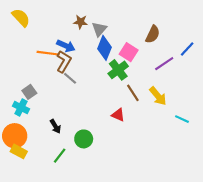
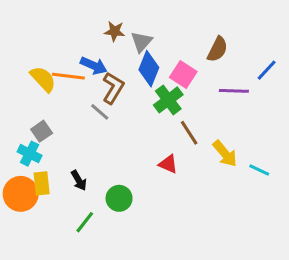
yellow semicircle: (21, 18) -> (43, 79), moved
brown L-shape: (64, 62) -> (113, 88), moved
purple line: (164, 64) -> (234, 91), turned 36
yellow arrow: (158, 96) -> (225, 154), moved
yellow rectangle: (19, 151) -> (42, 183), moved, turned 56

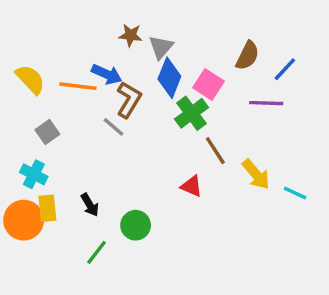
blue line: (267, 70) -> (285, 69), moved
yellow semicircle: (43, 79) -> (30, 79), moved
gray square: (42, 131) -> (47, 132), moved

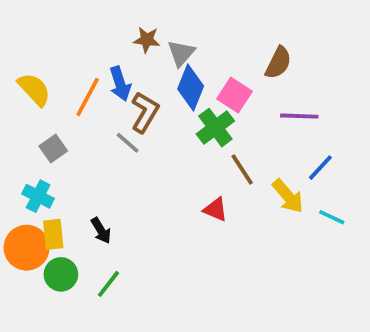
blue line: (285, 69) -> (320, 168), moved
blue arrow: (107, 74) -> (120, 84), turned 48
orange line: (78, 86) -> (88, 97), turned -69
green circle: (136, 225) -> (61, 274), moved

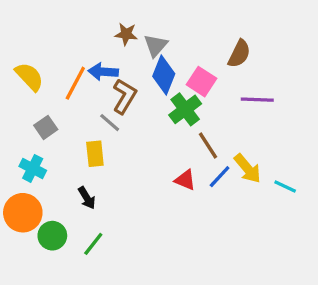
blue arrow: (120, 84) -> (103, 72), turned 112
blue line: (320, 168) -> (220, 177), moved
yellow rectangle: (53, 234) -> (95, 154), moved

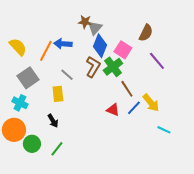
brown star: (126, 34) -> (85, 22), moved
brown L-shape: (124, 96) -> (93, 67), moved
purple line: (257, 100) -> (157, 61), turned 48
gray square: (46, 127) -> (28, 78), size x1.5
cyan line: (285, 186) -> (164, 130), moved

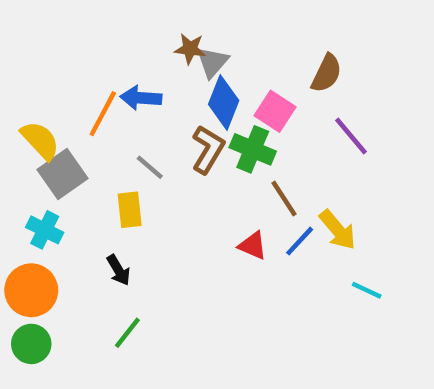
yellow semicircle: (18, 47) -> (40, 140), moved
green cross: (113, 67) -> (253, 149), turned -30
green circle: (32, 144) -> (31, 344), moved

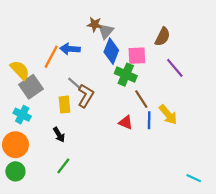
pink square: (275, 111) -> (137, 56), turned -36
brown L-shape: (208, 149) -> (86, 96), moved
blue line: (300, 241) -> (149, 120), turned -42
cyan line: (367, 290) -> (194, 178), moved

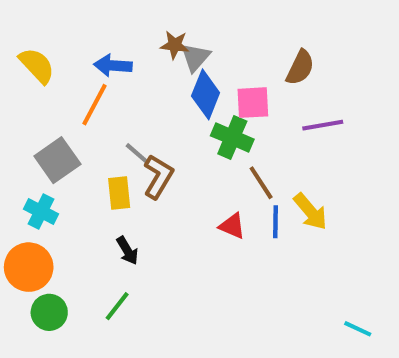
blue arrow: (70, 49) -> (113, 65), moved
purple line: (175, 68) -> (323, 125), turned -60
yellow semicircle: (20, 70) -> (37, 65), moved
black arrow: (59, 135) -> (127, 251), moved
green circle: (15, 171) -> (49, 312), moved

